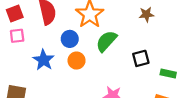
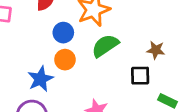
brown star: (146, 14) -> (156, 50), moved
blue star: (44, 60) -> (40, 79), moved

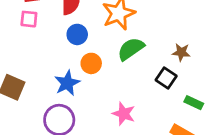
blue circle: (63, 33) -> (77, 34), moved
black square: (140, 76) -> (166, 78), turned 36

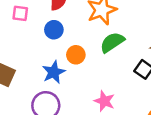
blue circle: (77, 34) -> (54, 30), moved

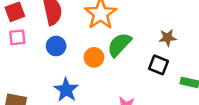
orange circle: (76, 55) -> (94, 57), moved

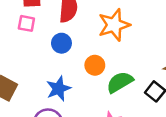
green semicircle: (119, 45) -> (120, 82), moved

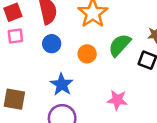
green semicircle: (120, 82) -> (120, 45), moved

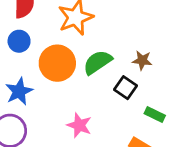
orange circle: (87, 54) -> (57, 63), size x1.6

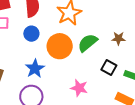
black square: (126, 88) -> (109, 68), moved

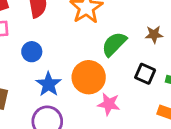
blue circle: (31, 34) -> (32, 52), moved
orange circle: (60, 46) -> (89, 77), moved

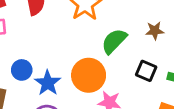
blue circle: (32, 52) -> (22, 70), moved

